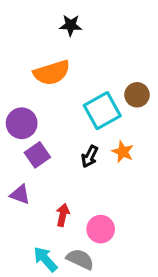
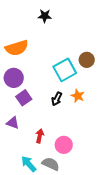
orange semicircle: (52, 73) -> (17, 48), moved

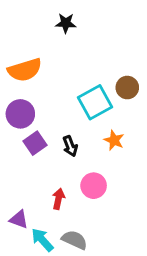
black arrow: (57, 99) -> (70, 146), moved, turned -48
purple triangle: (13, 123) -> (19, 219), moved
pink circle: (64, 145) -> (94, 186), moved

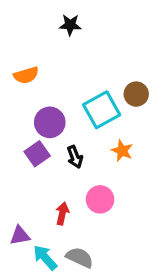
orange semicircle: (25, 70) -> (26, 75), size x0.7
purple circle: (20, 114) -> (50, 122), moved
purple triangle: (19, 219) -> (20, 236), turned -30

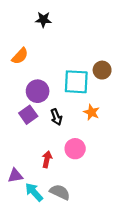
black star: (70, 25) -> (43, 20), moved
orange semicircle: (26, 75) -> (20, 56), turned -30
cyan square: (102, 110) -> (76, 82), turned 32

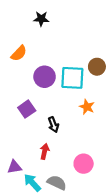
purple circle: (38, 91) -> (45, 77), moved
black arrow: (56, 117) -> (53, 125), moved
pink circle: (75, 149) -> (84, 164), moved

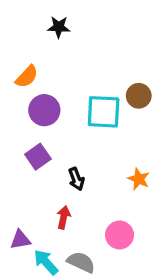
purple circle: (45, 77) -> (44, 110), moved
orange star: (87, 107) -> (139, 179), moved

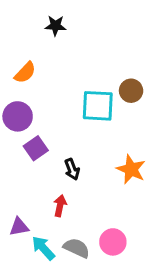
purple circle: (44, 110) -> (18, 116), moved
orange star: (139, 179) -> (131, 169), size x1.4
pink circle: (120, 235) -> (113, 242), moved

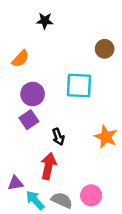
brown circle: (131, 91) -> (105, 49), moved
purple circle: (18, 116) -> (33, 94), moved
red arrow: (60, 206) -> (48, 166), size x1.5

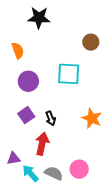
black star: (45, 21) -> (39, 18), size x1.5
orange semicircle: (20, 59) -> (18, 51), turned -63
purple square: (29, 120) -> (26, 115), moved

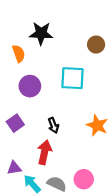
black star: (39, 18) -> (41, 33), moved
purple square: (26, 115) -> (15, 123), moved

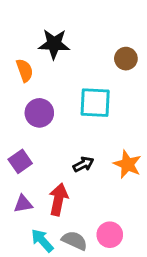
black arrow: (53, 125) -> (83, 164), moved, turned -96
purple triangle: (14, 168) -> (23, 204), moved

